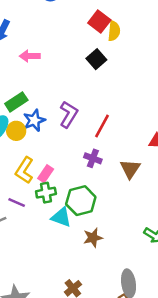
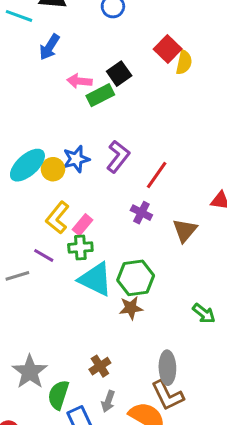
black square: (96, 59) -> (119, 74), moved
green rectangle: (16, 102) -> (100, 95), moved
green hexagon: (81, 201) -> (136, 278), moved
cyan triangle: (61, 217) -> (95, 279), size x1.4

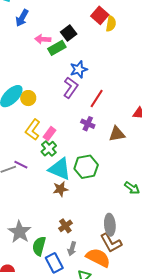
blue star: (76, 159) -> (79, 69), moved
brown triangle: (185, 230) -> (117, 134), turned 42
green cross: (80, 247) -> (49, 149), turned -35
purple line: (44, 255) -> (21, 165), moved
brown star: (131, 308) -> (60, 189), moved

